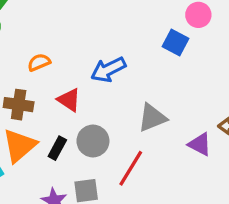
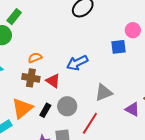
blue square: (175, 43) -> (119, 47), turned -35
brown cross: (19, 105) -> (31, 78), moved

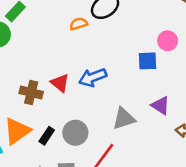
orange semicircle: (35, 58) -> (79, 24), moved
red triangle: (53, 81) -> (60, 83), moved
purple triangle: (132, 109) -> (160, 105), moved

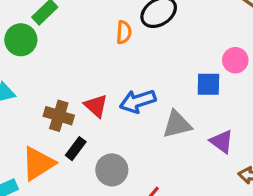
orange semicircle: (79, 24) -> (124, 32), turned 108
gray triangle: (124, 119) -> (177, 124), moved
black rectangle: (47, 136) -> (76, 149), moved

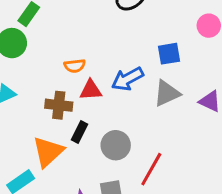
orange semicircle: (124, 32) -> (75, 66), moved, turned 90
blue square: (208, 84) -> (169, 54), moved
red triangle: (96, 106) -> (91, 90), turned -35

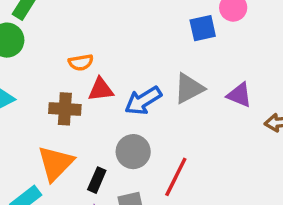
blue square: (169, 54) -> (203, 28), moved
blue arrow: (127, 79) -> (143, 101), moved
black rectangle: (80, 132) -> (97, 180), moved

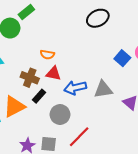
blue square: (203, 28) -> (122, 58), turned 35
black rectangle: (97, 180) -> (39, 96), moved

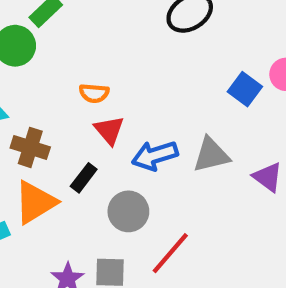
red triangle: (54, 73) -> (109, 130), turned 42
brown cross: (30, 78) -> (30, 147), moved

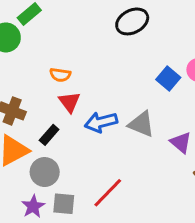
gray triangle: (211, 155) -> (141, 124), turned 32
gray circle: (128, 211) -> (45, 172), moved

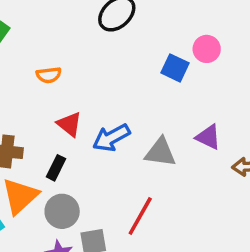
orange semicircle: (60, 75) -> (49, 75), moved
gray triangle: (141, 124) -> (160, 152), moved

